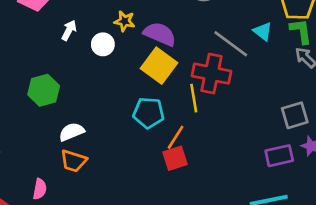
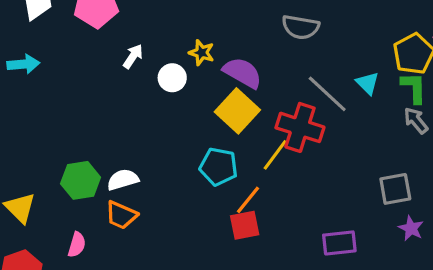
green hexagon: (44, 90) -> (81, 180), moved
yellow line: (194, 98) -> (275, 155), turned 40
purple rectangle: (279, 156) -> (339, 243), moved

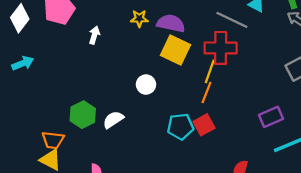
white circle: (172, 78) -> (146, 85), moved
cyan pentagon: (218, 167) -> (180, 127), moved
green hexagon: (81, 180) -> (83, 115), moved
orange line: (248, 200) -> (207, 92), moved
orange trapezoid: (121, 215) -> (53, 140), moved

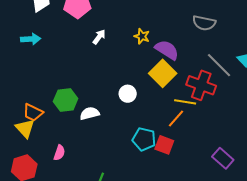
yellow line: (210, 71) -> (185, 102), turned 60
purple rectangle: (271, 117) -> (223, 158), turned 45
red square: (204, 125) -> (164, 145), turned 30

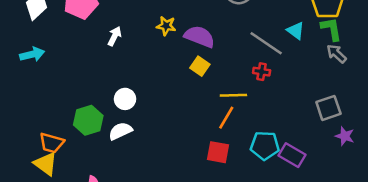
yellow square: (163, 73) -> (200, 66), size x0.6
red cross: (201, 85) -> (262, 72), moved, size x0.5
white circle: (128, 94) -> (125, 99), moved
cyan pentagon: (144, 139) -> (265, 146), moved

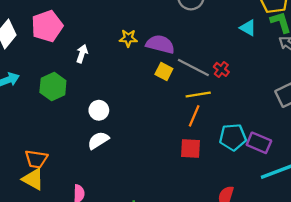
gray line: (266, 43) -> (193, 67), moved
red cross: (262, 72) -> (221, 69), turned 35
green hexagon: (88, 120) -> (53, 86), moved

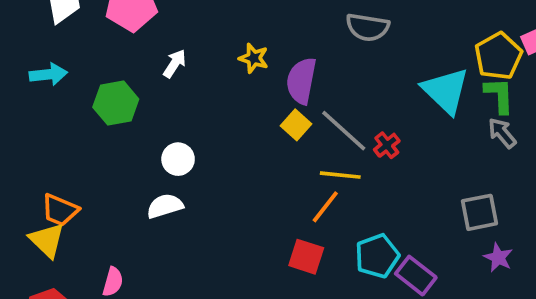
cyan triangle: (248, 28) -> (446, 91), size x1.8
purple semicircle: (160, 44) -> (301, 81), turned -108
cyan pentagon: (233, 137) -> (377, 256), turned -30

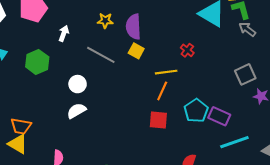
gray line: (344, 131) -> (101, 55), moved

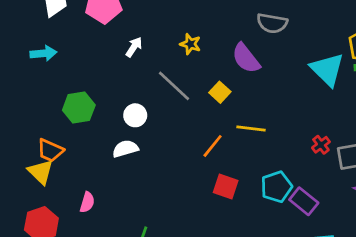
purple semicircle: (133, 27) -> (246, 58), moved, turned -50
red cross: (187, 50) -> (321, 145), moved
green hexagon: (37, 62) -> (79, 108), moved
orange line: (162, 91) -> (213, 146), moved

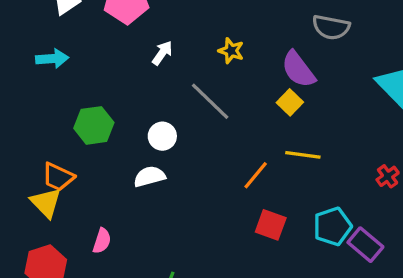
yellow square: (220, 92) -> (290, 102), moved

